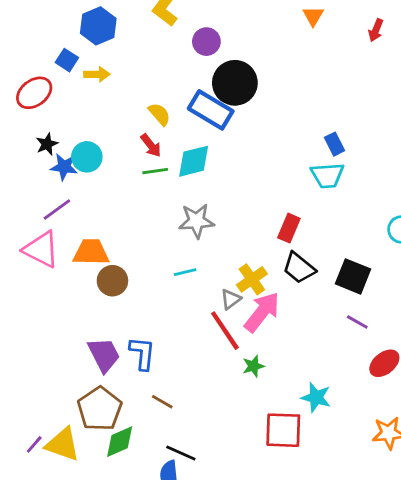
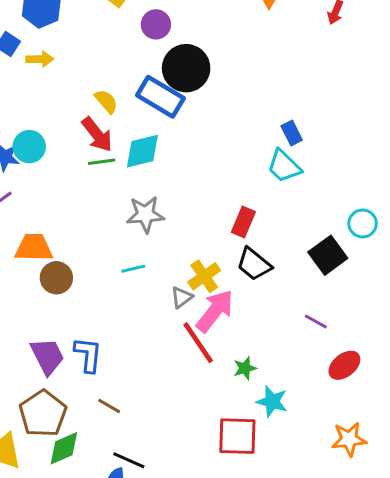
red arrow: (151, 145) -> (97, 135), size x1.4
cyan trapezoid: (327, 175) -> (284, 166), turned 48
black square: (353, 276) -> (328, 255), moved, turned 32
red line: (225, 331) -> (198, 343), moved
green star: (253, 366) -> (245, 368), moved

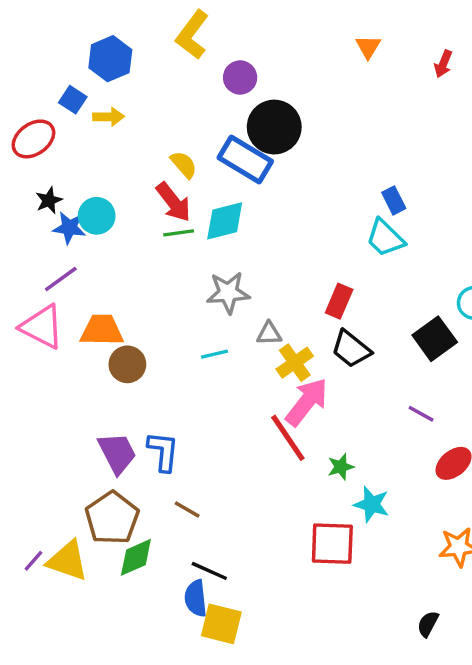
gray triangle: (182, 297) -> (269, 334), moved, turned 35

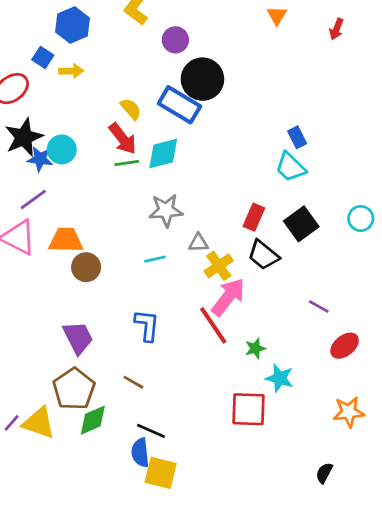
black star: (49, 200) -> (24, 137), size x1.8
black square: (435, 339) -> (301, 224), moved
blue L-shape: (163, 451) -> (147, 325), moved

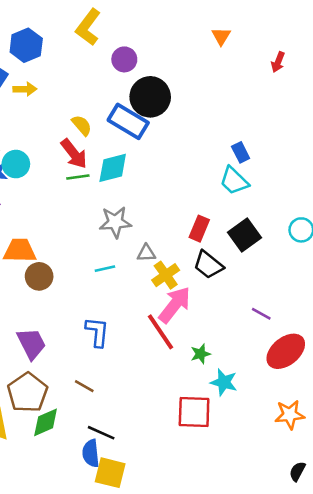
red arrow: (336, 29) -> (278, 62), moved
red ellipse: (345, 346) -> (286, 351), size x1.4
black semicircle: (324, 473) -> (297, 471), moved

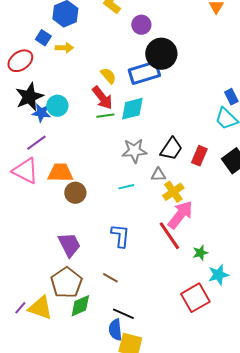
blue rectangle: (128, 121) -> (144, 73), turned -48
black trapezoid: (208, 265) -> (171, 149), moved, turned -95
cyan star: (224, 382) -> (218, 275), turned -30
red square: (194, 412) -> (195, 298), turned -32

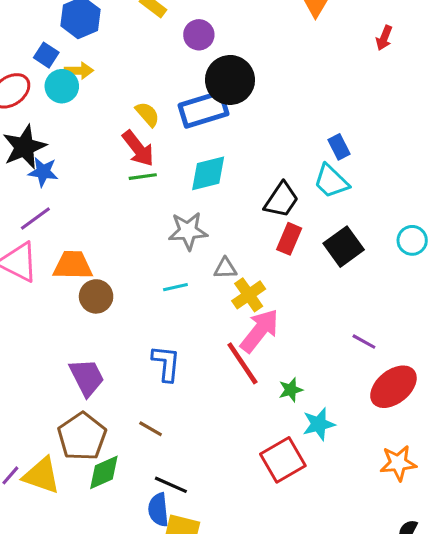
cyan circle: (57, 106) -> (62, 86), moved
cyan diamond: (132, 109) -> (208, 173), moved
black trapezoid: (171, 149) -> (281, 200), moved

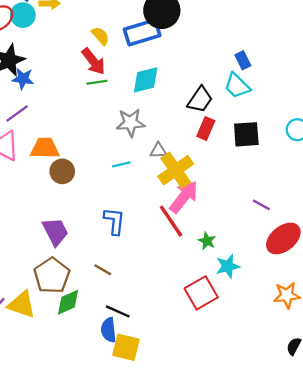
cyan circle: (62, 86) -> (23, 15), moved
black square: (344, 247) -> (246, 134), turned 32
yellow cross: (249, 295) -> (176, 170), size x1.4
green star: (291, 390) -> (207, 241), turned -30

